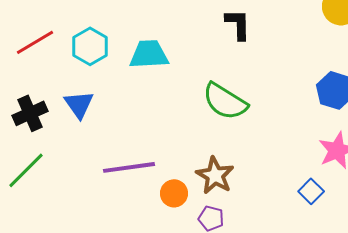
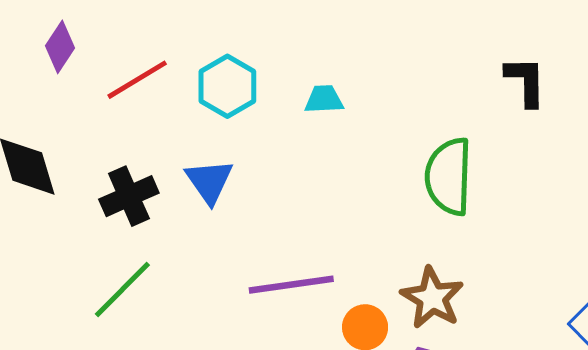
black L-shape: (238, 24) -> (526, 81), moved
cyan trapezoid: (149, 54) -> (324, 99), size x0.6
green semicircle: (225, 101) -> (449, 176), turned 60

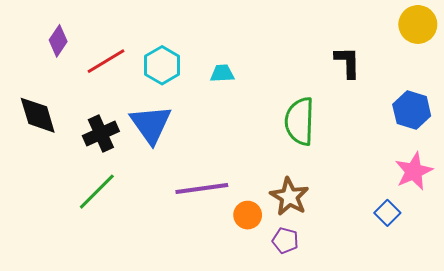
blue triangle: (209, 181) -> (151, 124), size x1.4

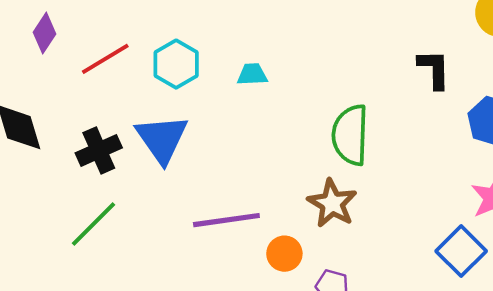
black L-shape: (348, 62) -> (434, 69), moved
brown star: (289, 197) -> (332, 203), moved
blue square: (387, 213) -> (461, 251), size x1.5

